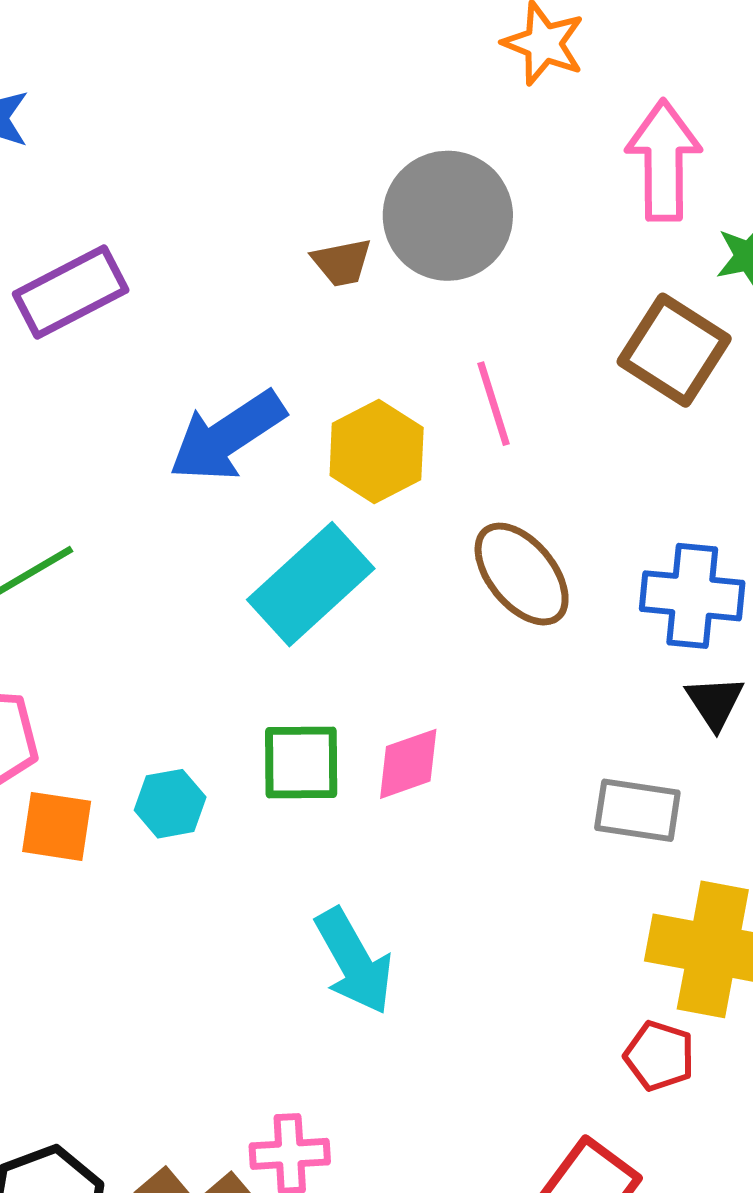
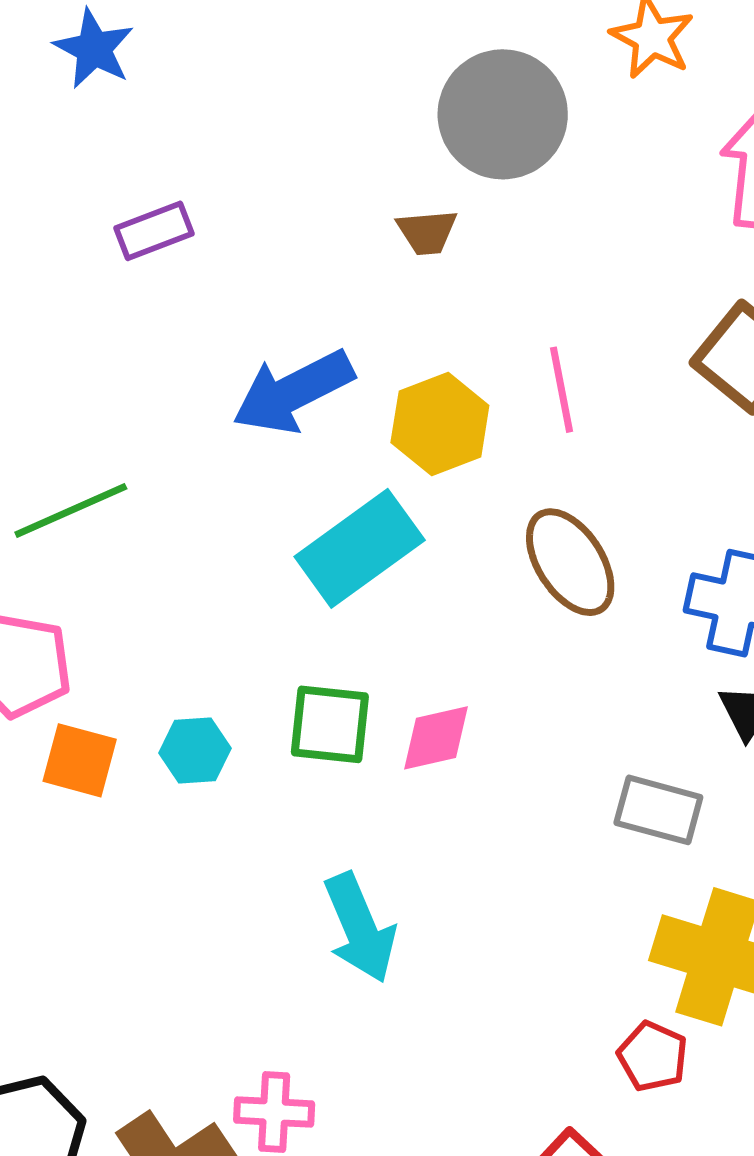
gray circle: (448, 216) -> (503, 114), moved
purple rectangle: (71, 292) -> (154, 231), size x0.7

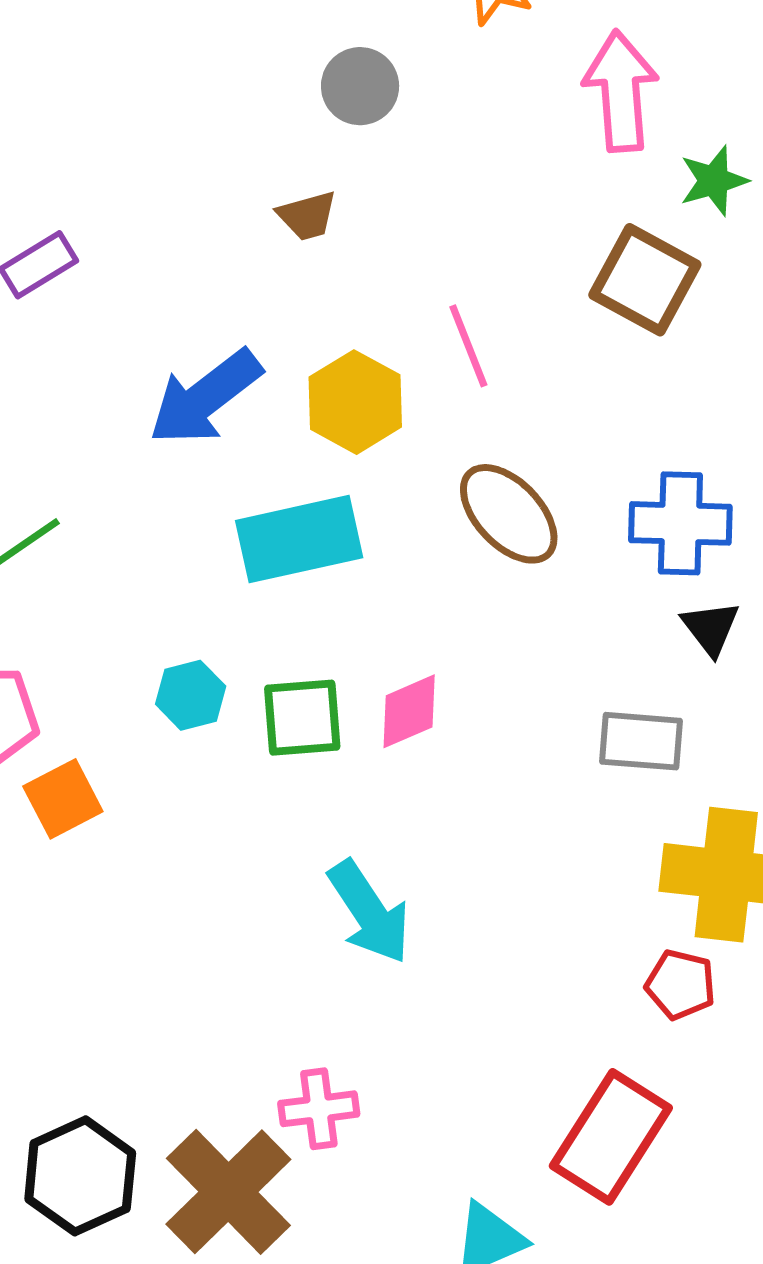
gray circle: (503, 114) -> (360, 86), size x0.6
cyan rectangle: (360, 548) -> (299, 539), turned 34
cyan hexagon: (195, 751) -> (191, 695), moved
orange square: (80, 760) -> (63, 799), turned -32

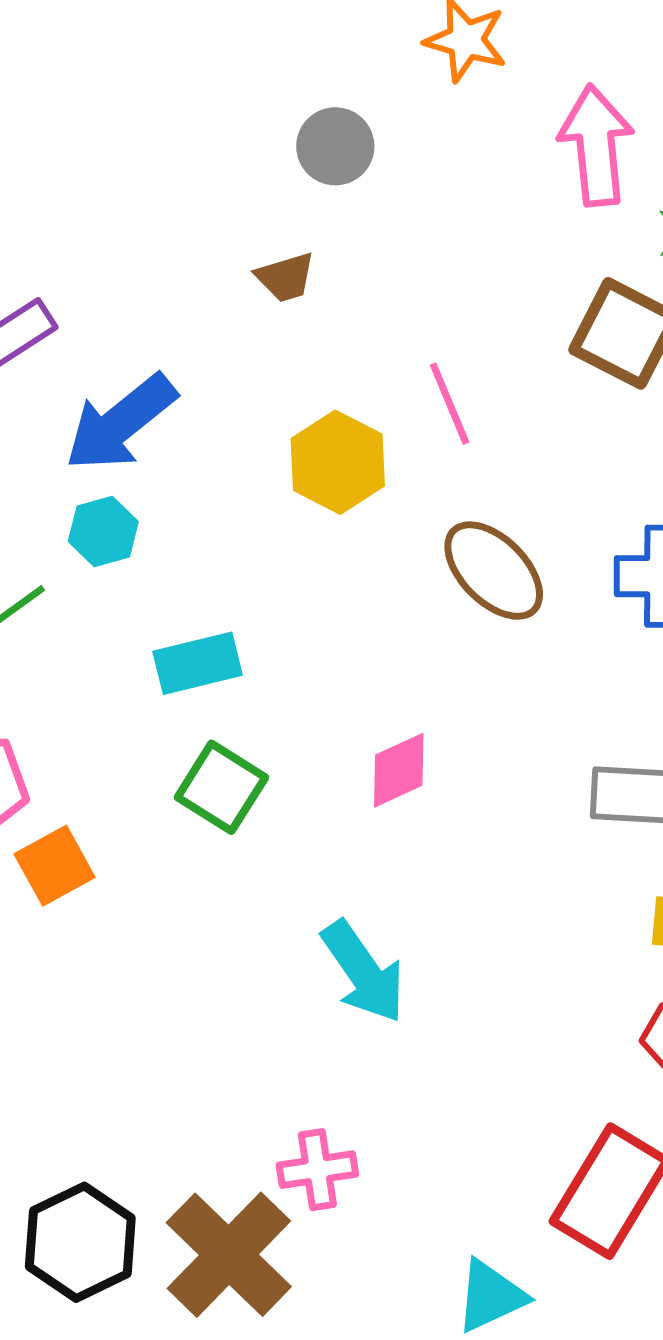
blue arrow: (205, 397) -> (121, 423), moved
cyan rectangle: (299, 539) -> (198, 663), moved, size x0.7
cyan hexagon: (191, 695) -> (103, 532), moved
green square: (302, 718) -> (221, 787), moved, turned 38

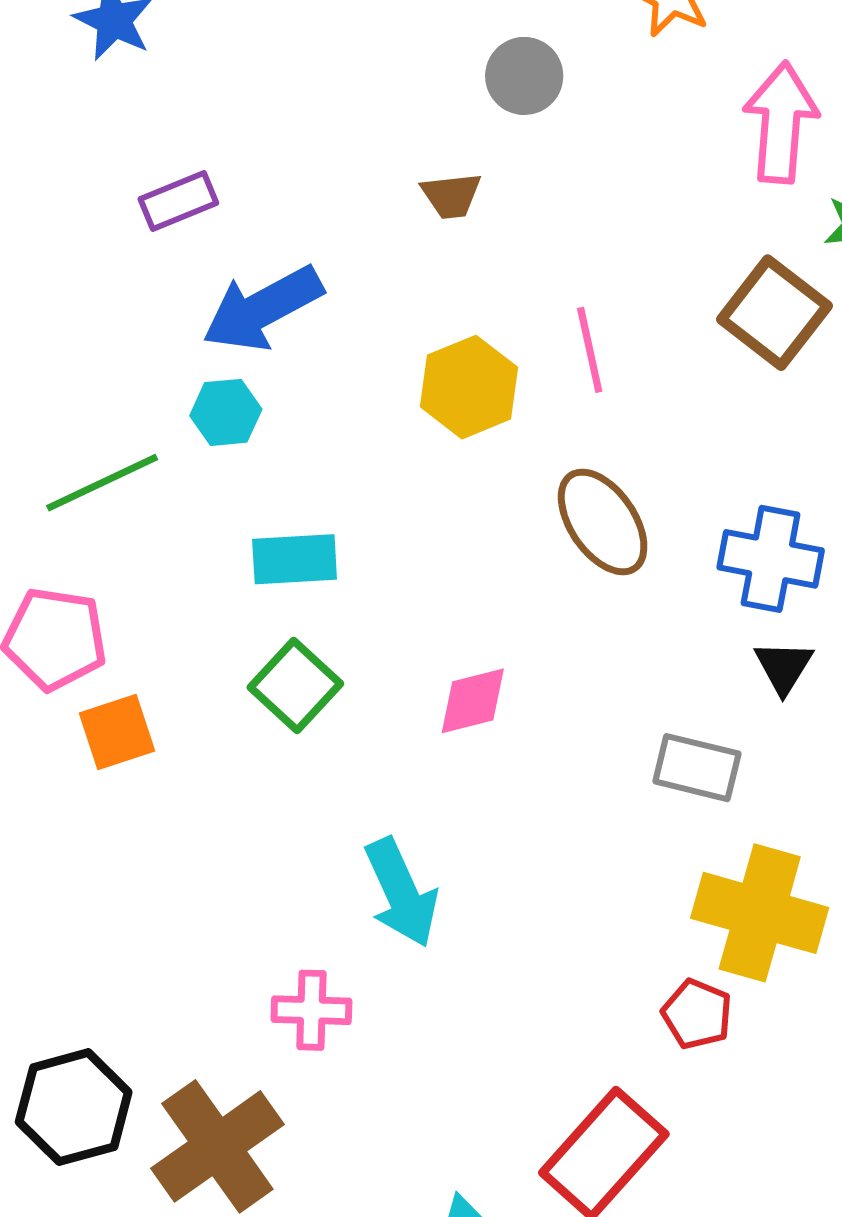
pink cross: (317, 1170) -> (311, 1010), moved

